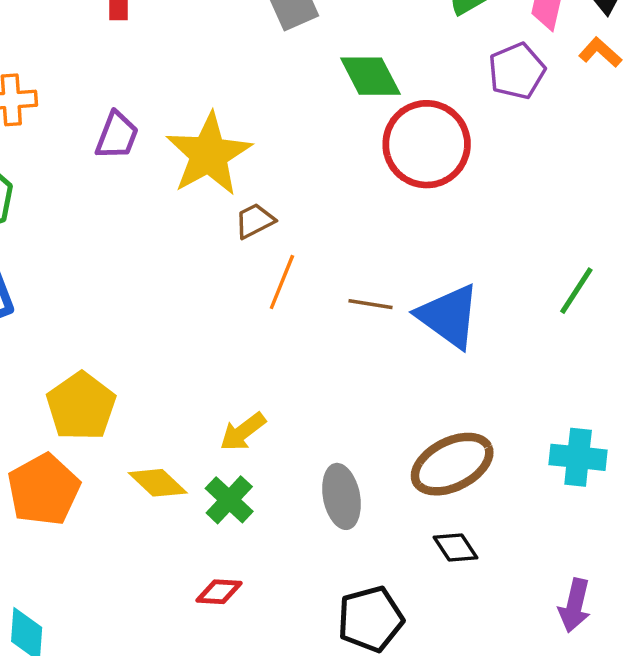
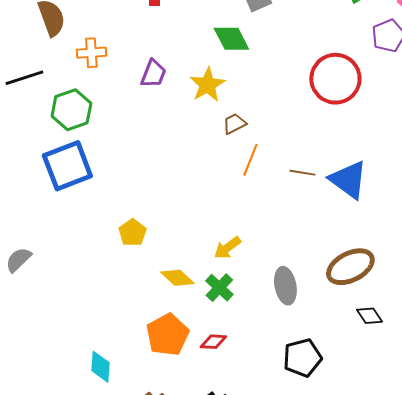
green diamond: (370, 76) -> (231, 39), moved
yellow star: (209, 154) -> (207, 85), size x0.7
yellow pentagon: (81, 406) -> (132, 233), size x0.7
orange pentagon: (44, 490) -> (167, 335), moved
black diamond: (456, 547) -> (369, 316), moved

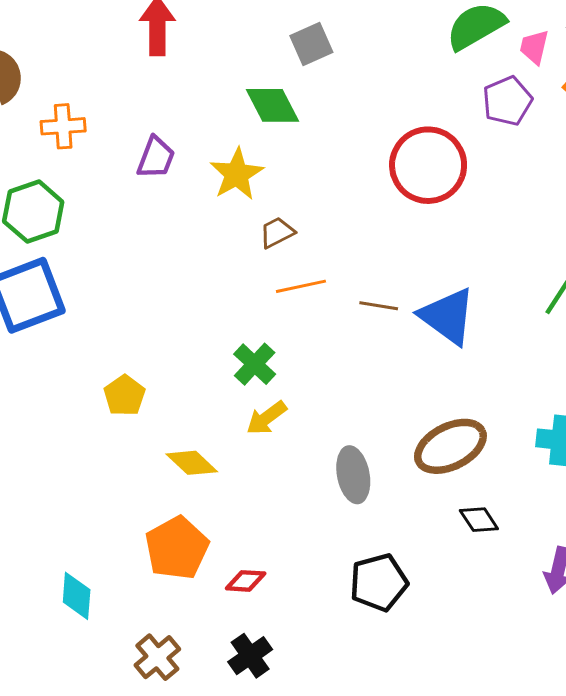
orange line: (250, 160) -> (301, 286), turned 56
green cross: (219, 288) -> (255, 364), moved
red diamond: (213, 342) -> (246, 581), moved

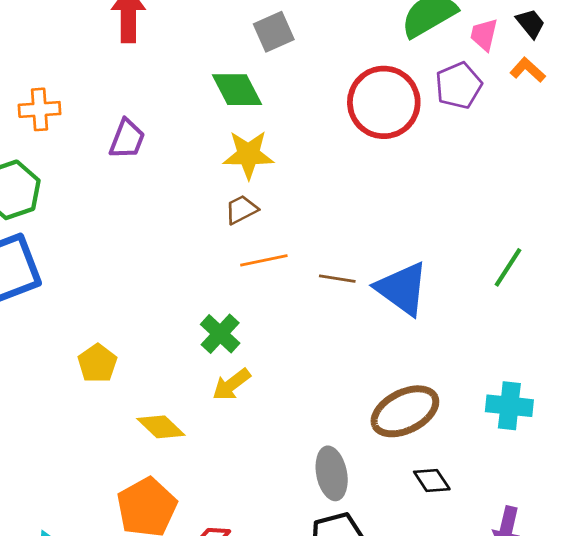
red circle: (428, 165) -> (384, 102), moved
yellow star: (237, 174) -> (248, 155), moved, turned 30
gray ellipse: (353, 475) -> (332, 473), moved

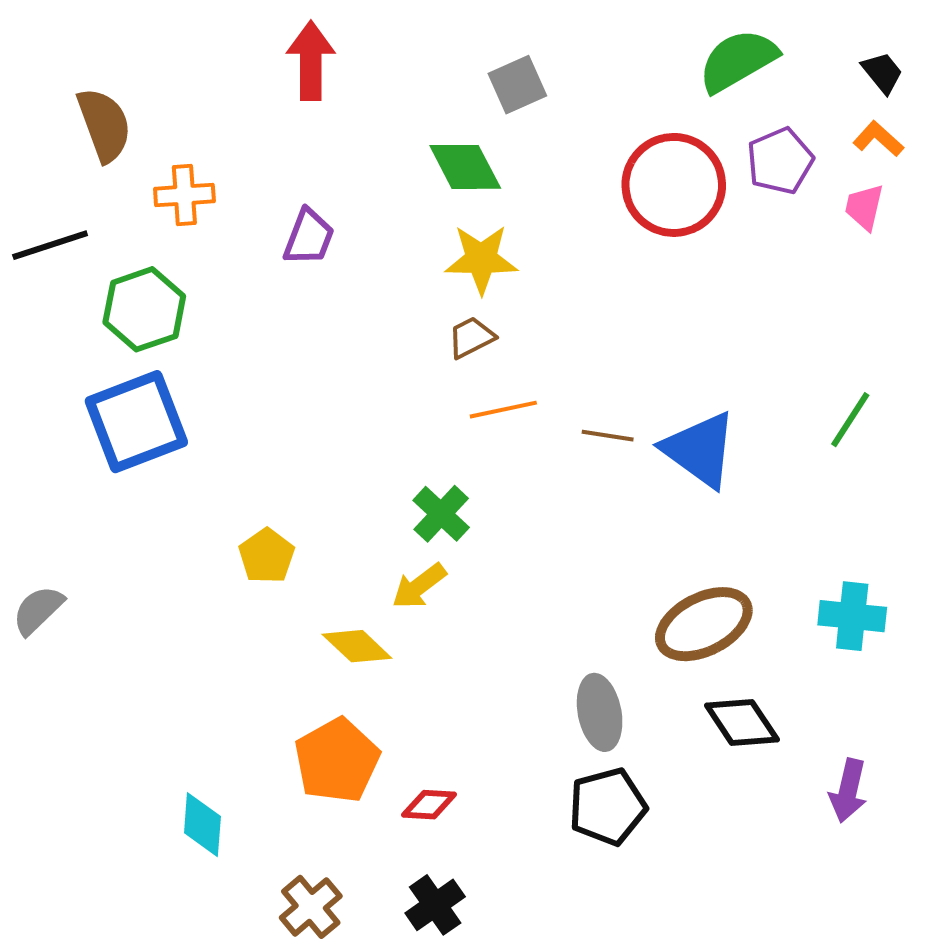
pink trapezoid: (484, 35) -> (864, 207), moved
yellow arrow: (231, 385) -> (419, 586), moved
black diamond: (432, 480) -> (742, 722), size x1.4

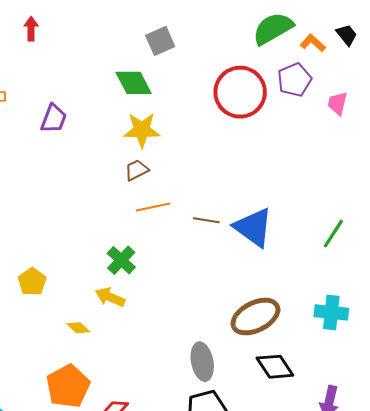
red arrow: (311, 61) -> (31, 29), moved, size x0.6
orange L-shape: (878, 139) -> (313, 43), moved
green line: (850, 420) -> (333, 234), moved
yellow arrow: (419, 586) -> (110, 297), turned 60
yellow diamond: (357, 646) -> (78, 328), size x0.7

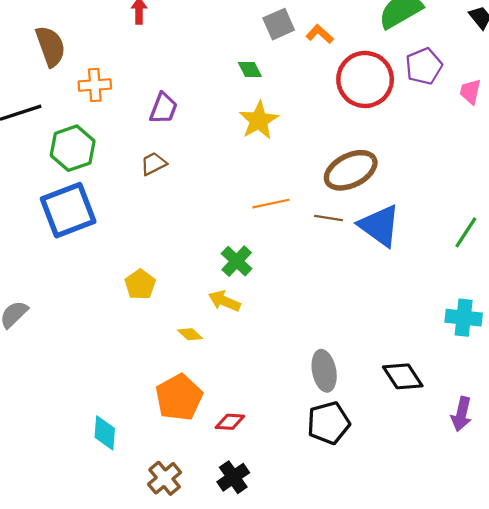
orange L-shape: (313, 43) -> (320, 34), moved
green diamond: (134, 83) -> (250, 69), size x0.6
yellow star: (142, 130) -> (259, 120), turned -30
brown trapezoid: (137, 170) -> (153, 164), moved
brown ellipse: (255, 317) -> (351, 170), moved

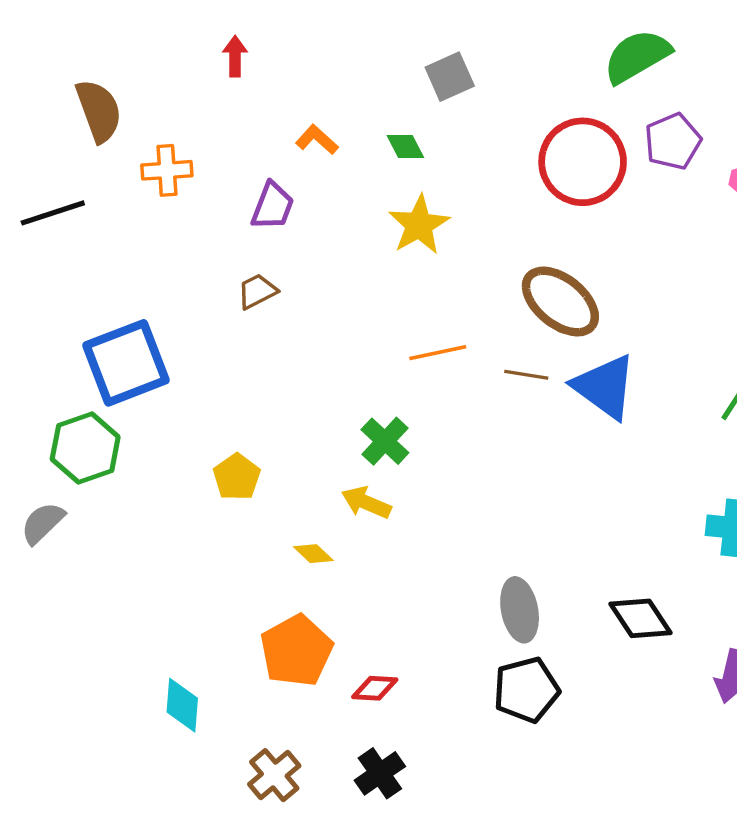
orange L-shape: (320, 34) -> (317, 140), moved
green hexagon: (73, 148) -> (85, 448), moved
brown ellipse: (351, 170) -> (560, 302), turned 66

